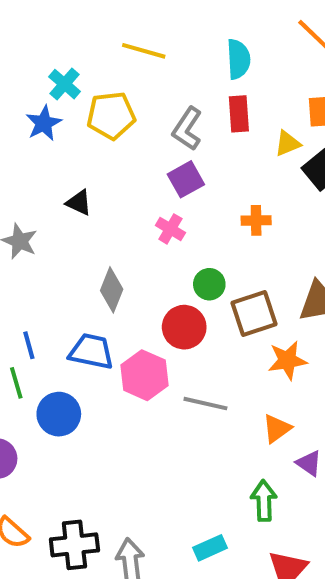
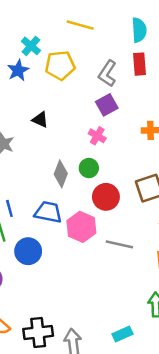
green circle: (209, 284) -> (89, 168), moved

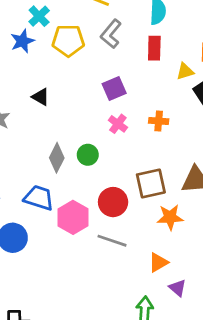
gray L-shape: (107, 73) -> (111, 34), moved
pink cross: (97, 136) -> (118, 124), moved
red circle: (106, 197) -> (113, 202), moved

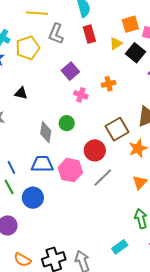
gray line: (112, 241) -> (103, 178), turned -45

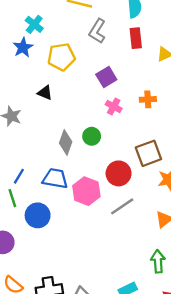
yellow pentagon: (28, 48) -> (61, 57), moved
blue line: (11, 167) -> (19, 176), turned 48

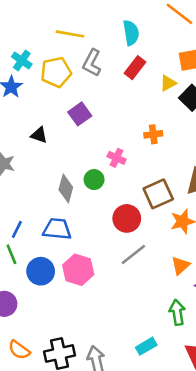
red rectangle: (136, 38) -> (135, 68), turned 48
yellow pentagon: (61, 57) -> (56, 72), moved
purple square: (106, 77) -> (80, 114), moved
pink cross: (114, 107) -> (117, 158), moved
pink hexagon: (86, 191) -> (78, 270), moved

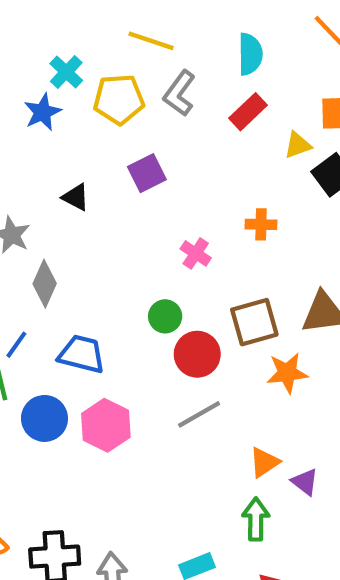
green circle: (94, 180) -> (165, 316), moved
gray diamond: (66, 188) -> (45, 284), moved
orange triangle: (181, 266) -> (264, 462), moved

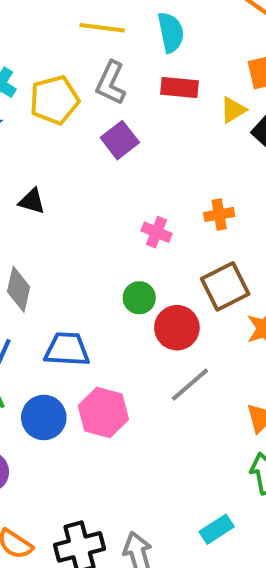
yellow line: (151, 41) -> (102, 28), moved
red rectangle: (248, 112) -> (180, 87), turned 60
purple square: (147, 173) -> (120, 140), moved
orange cross: (261, 224) -> (219, 214), moved

